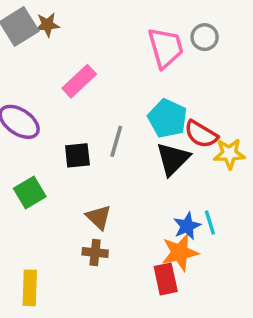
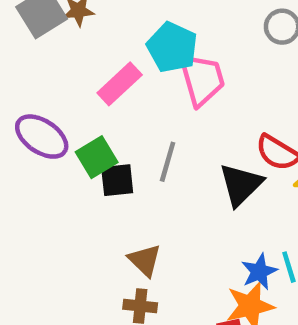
pink trapezoid: (166, 48) -> (202, 79), moved
cyan pentagon: (168, 118) -> (172, 47), moved
green square: (30, 192) -> (97, 157), moved

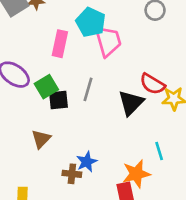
pink rectangle: (120, 84) -> (60, 44), turned -35
brown triangle: (145, 260) -> (41, 139), moved, turned 30
blue star: (259, 272) -> (87, 162), moved

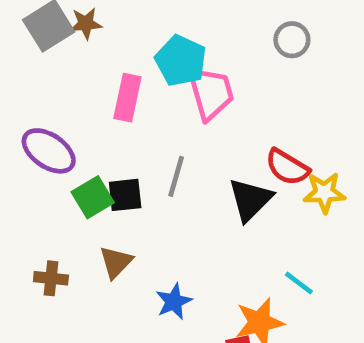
green square: (46, 87) -> (93, 197), moved
brown triangle: (41, 139) -> (116, 262), moved
cyan line: (159, 151) -> (299, 283), turned -36
brown cross: (72, 174) -> (51, 278), moved

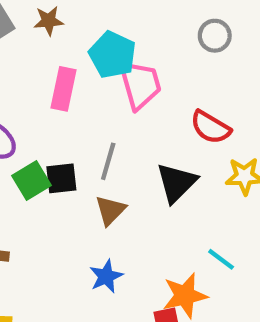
brown star: (86, 23) -> (49, 21), moved
red semicircle: (287, 167) -> (210, 127), moved
brown triangle: (116, 262) -> (110, 210), moved

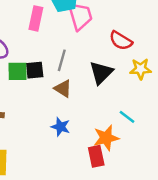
green square: (32, 180) -> (17, 71), turned 30
brown triangle: (110, 210) -> (63, 89), turned -42
blue star: (106, 276) -> (61, 127), turned -30

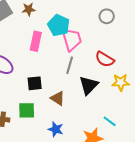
gray line: (62, 60) -> (70, 65), moved
green square: (17, 71) -> (27, 110), moved

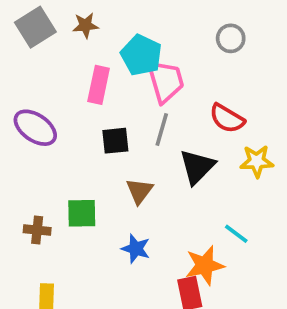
black square: (35, 83) -> (115, 141), moved
brown triangle: (58, 98) -> (139, 191), turned 35

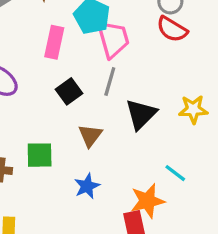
red semicircle: (227, 118) -> (172, 29), moved
black square: (115, 141) -> (69, 91), turned -30
blue star: (136, 249) -> (87, 186), turned 30

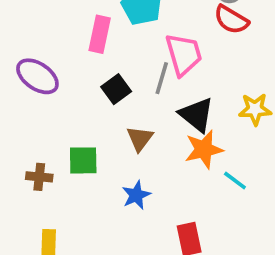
pink trapezoid: (113, 39) -> (184, 54), moved
black triangle: (141, 114) -> (197, 115), turned -36
orange star: (147, 201) -> (204, 149), moved

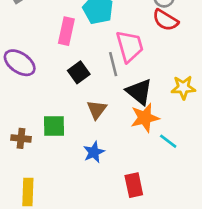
gray line: (162, 78) -> (113, 64), turned -30

